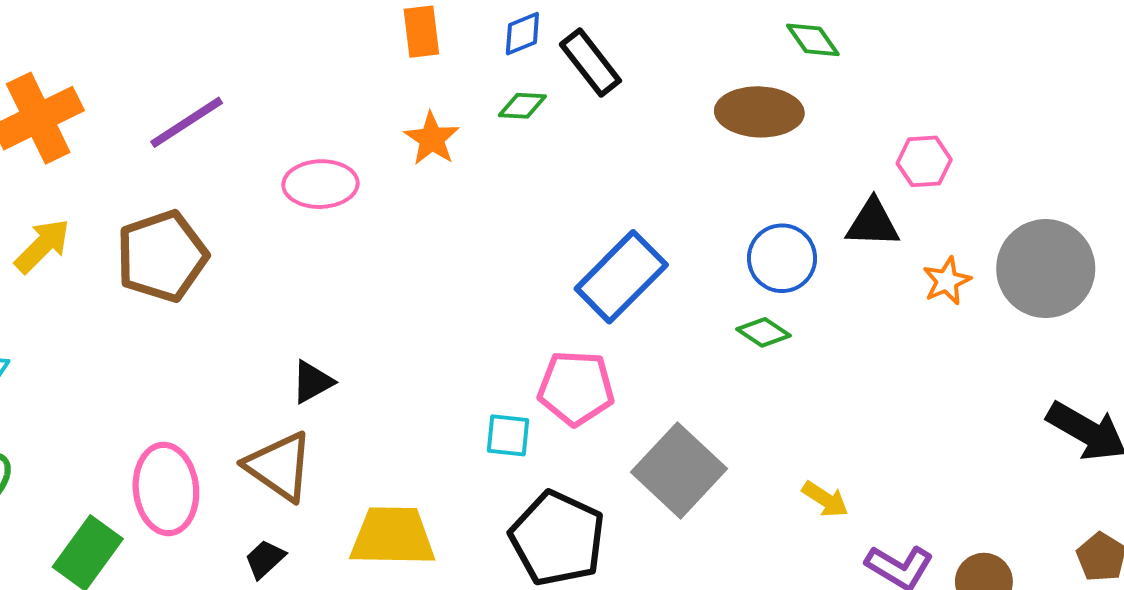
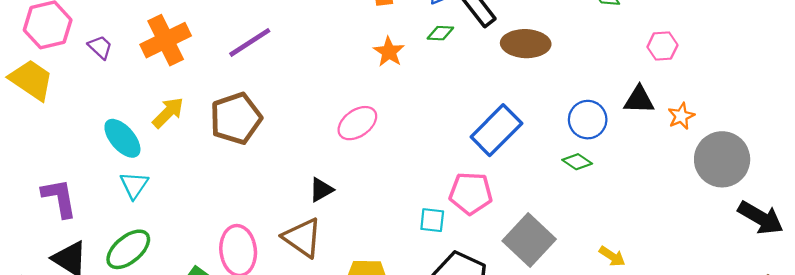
brown ellipse: (759, 112) -> (526, 44), moved
pink hexagon: (924, 161) -> (662, 46), moved
pink ellipse: (320, 184) -> (357, 123), moved, turned -33
gray circle: (1046, 269) -> (722, 159), moved
orange star: (947, 281) -> (681, 116), moved

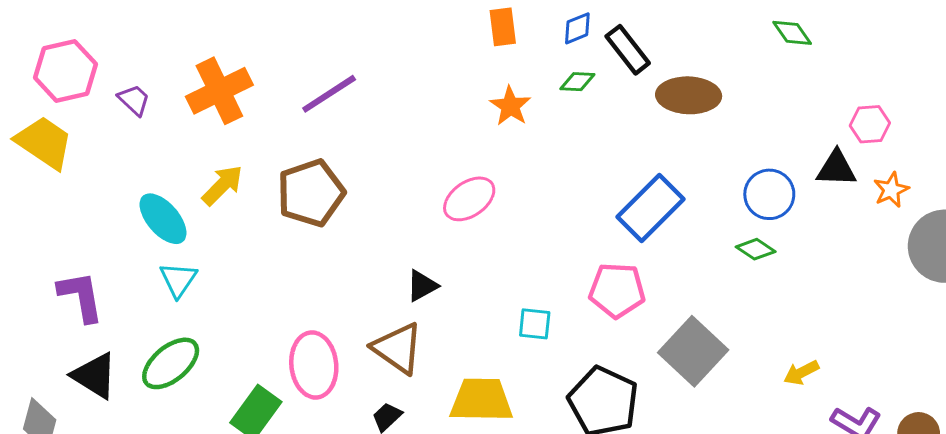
pink hexagon: (662, 46) -> (870, 124), moved
cyan square: (432, 220) -> (535, 324), moved
yellow arrow: (612, 256) -> (801, 373), turned 120

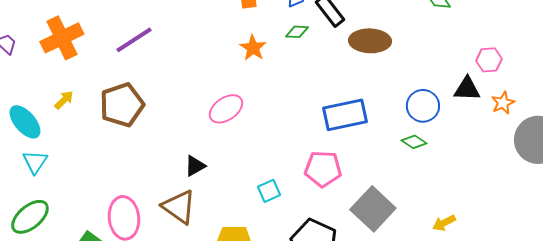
yellow arrow: (222, 185) -> (64, 100), size x0.7
blue rectangle: (650, 208) -> (345, 115), turned 33
cyan square: (535, 324) -> (269, 191), turned -30

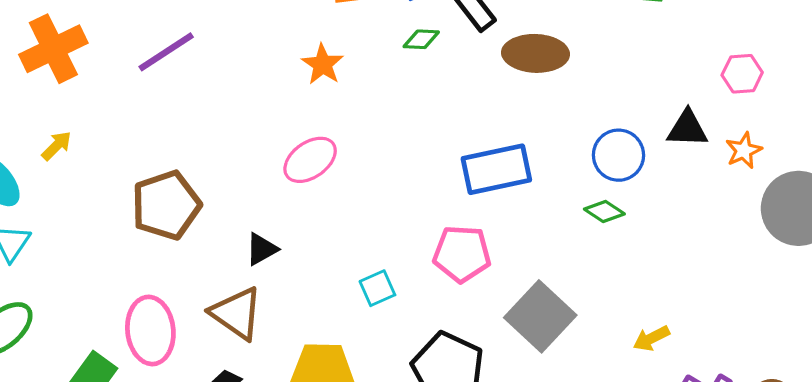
orange star: (253, 48) -> (323, 64), moved
pink hexagon: (489, 60) -> (742, 74), moved
brown pentagon: (122, 105) -> (166, 205), moved

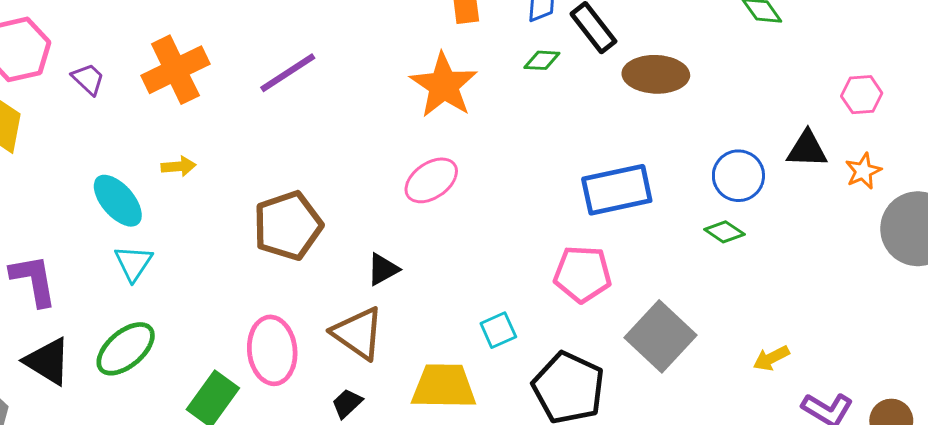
orange star: (323, 64) -> (444, 85), size x1.6
yellow arrow: (57, 146) -> (179, 166), turned 40
cyan square: (377, 288) -> (498, 330), moved

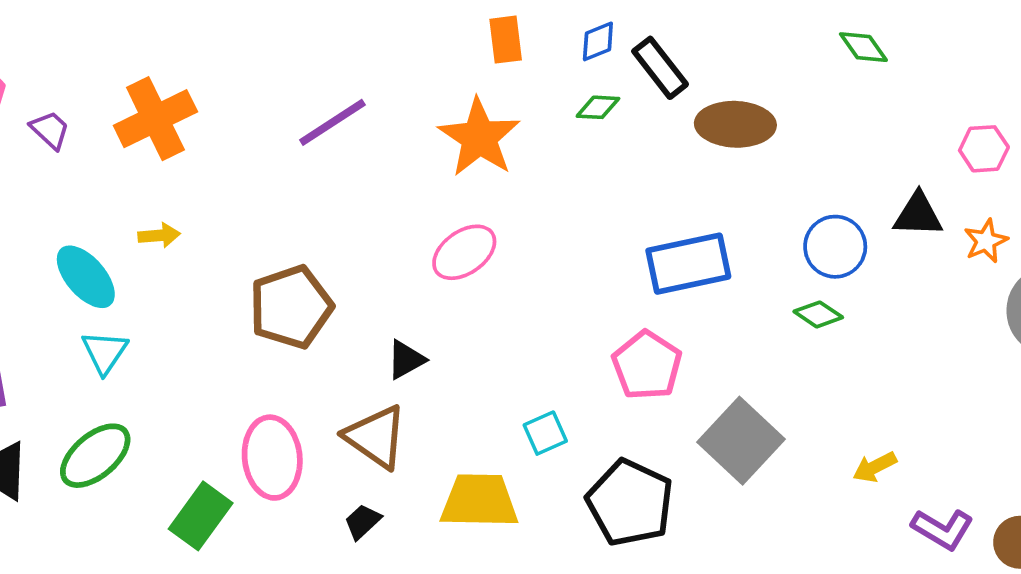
purple line: (288, 73) -> (332, 122), moved
pink pentagon: (583, 274) -> (647, 365), turned 30

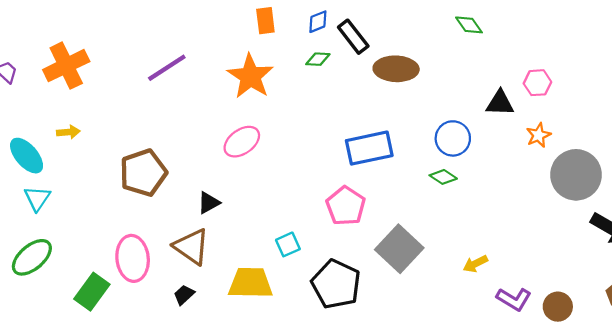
black triangle: (918, 215) -> (500, 103), moved

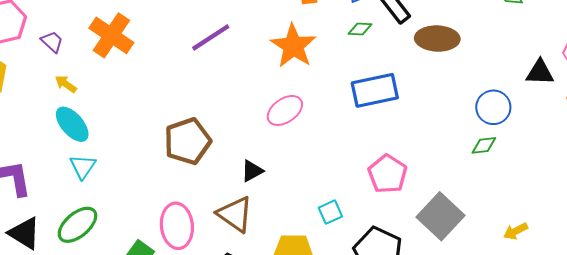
orange cross: (66, 66) -> (111, 35), turned -30
yellow arrow: (68, 132) -> (66, 84), moved, turned -140
blue rectangle: (369, 148) -> (375, 90), moved
green diamond: (443, 177) -> (484, 145), turned -40

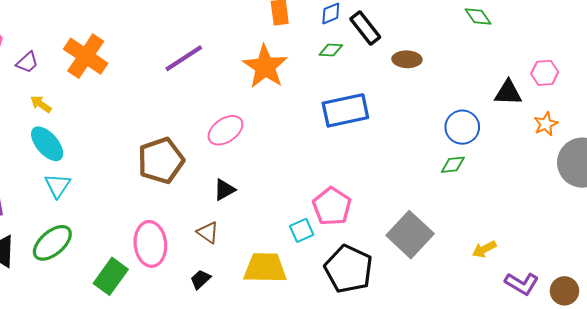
brown ellipse: (437, 39) -> (407, 59), size x0.7
purple trapezoid: (52, 42) -> (27, 62), turned 95
pink ellipse: (285, 110) -> (225, 130), moved
pink pentagon: (388, 174) -> (332, 206), moved
brown triangle: (235, 214) -> (208, 232), size x0.6

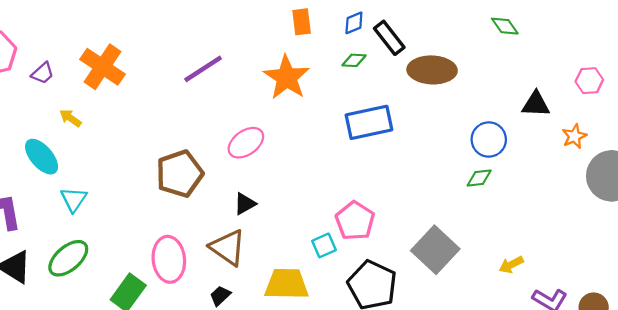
brown ellipse: (407, 59) -> (432, 70), size x1.6
pink hexagon: (545, 73) -> (589, 81), moved
yellow arrow: (41, 104) -> (70, 118), moved
cyan ellipse: (47, 144) -> (42, 157), moved
brown triangle: (208, 232) -> (228, 248), size x1.6

